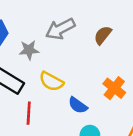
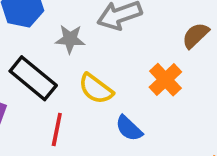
brown semicircle: (103, 35) -> (196, 35), moved
orange cross: (114, 88) -> (165, 80), moved

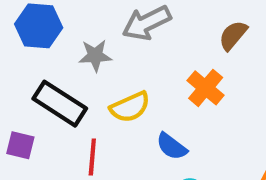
yellow semicircle: (96, 89) -> (130, 107), turned -54

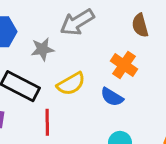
brown semicircle: (233, 35) -> (140, 25), turned -50
blue semicircle: (172, 146) -> (112, 97), moved

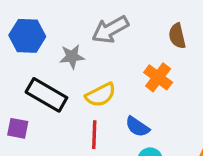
blue semicircle: (112, 97) -> (137, 127), moved
red line: (47, 122) -> (94, 135), moved

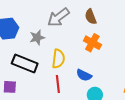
brown semicircle: (177, 36) -> (91, 17), moved
yellow semicircle: (101, 95) -> (58, 59), turned -48

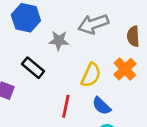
yellow semicircle: (58, 59) -> (91, 75), moved
black rectangle: (25, 64) -> (33, 68), size x0.7

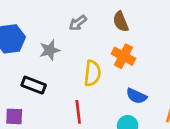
gray arrow: (93, 24) -> (78, 23), size x0.6
blue semicircle: (101, 106) -> (136, 96), moved

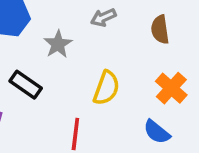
gray star: (50, 50) -> (58, 44), turned -30
orange cross: (123, 56) -> (171, 88), moved

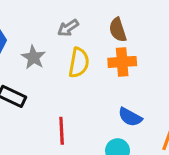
yellow semicircle: (106, 88) -> (79, 63), moved
orange cross: (171, 88) -> (122, 62), moved, turned -36

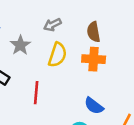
red line: (62, 131) -> (36, 93), moved

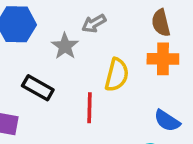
gray arrow: (52, 25) -> (94, 24), moved
yellow semicircle: (57, 55) -> (117, 75), moved

